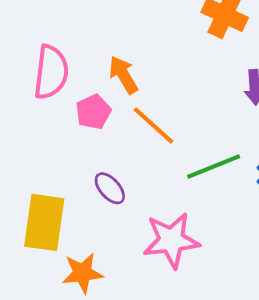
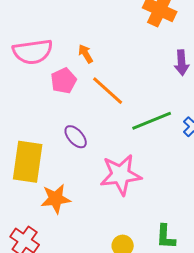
pink semicircle: (51, 72) -> (33, 52), turned 75
orange arrow: (123, 75) -> (86, 54), size x0.7

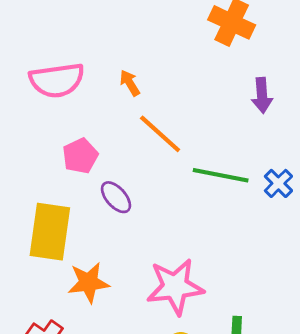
pink pentagon: (64, 81) -> (80, 156), moved
green line: (152, 121) -> (221, 175), turned 33
pink star: (121, 175) -> (175, 287), moved

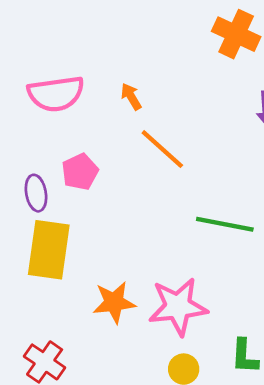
green line: (221, 175) -> (225, 224), moved
purple ellipse: (116, 197) -> (36, 193), moved, turned 32
orange star: (88, 283) -> (114, 302), moved

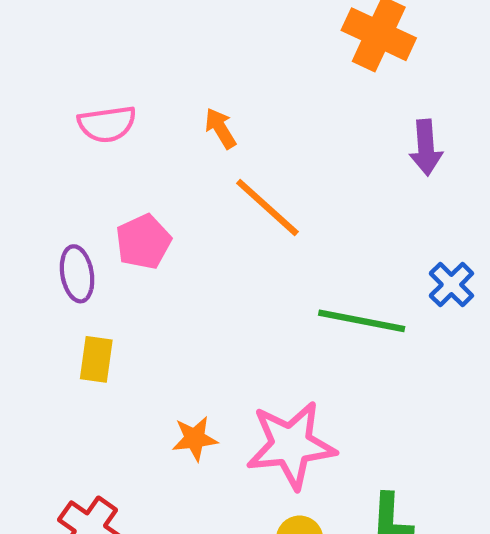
pink semicircle: (56, 94) -> (107, 124), size x0.7
yellow rectangle: (49, 250) -> (96, 359), size x0.5
orange star: (114, 302) -> (195, 439), size x0.7

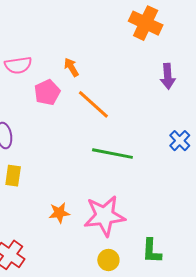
pink pentagon: (143, 242) -> (47, 92), moved
green line: (362, 321) -> (112, 154), moved

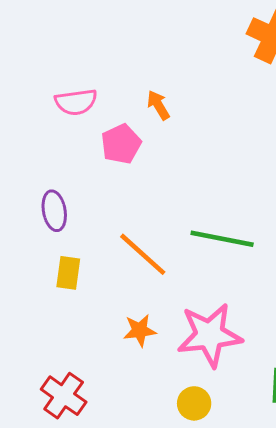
orange line: (93, 104) -> (143, 254), moved
yellow circle: (108, 260) -> (194, 403), moved

